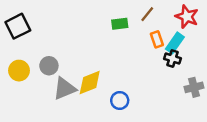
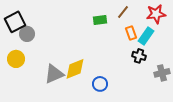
red star: (187, 17) -> (156, 14), turned -30
black cross: (172, 59) -> (139, 56), moved
gray circle: (49, 66) -> (27, 34), moved

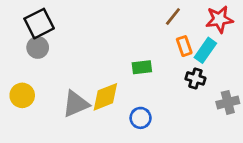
green rectangle: (100, 20) -> (142, 67), moved
black square: (15, 22) -> (39, 24), moved
yellow circle: (16, 59) -> (22, 95), moved

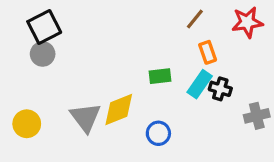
cyan rectangle: (205, 50) -> (200, 84), moved
yellow circle: (22, 95) -> (27, 124), moved
gray triangle: (76, 104) -> (85, 117), turned -44

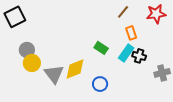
black square: (44, 27) -> (15, 17), moved
gray circle: (43, 54) -> (27, 50), moved
green rectangle: (160, 76) -> (101, 48), turned 40
yellow circle: (27, 124) -> (32, 63), moved

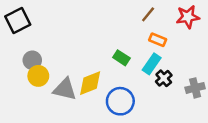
orange rectangle: (131, 33) -> (158, 40), turned -48
black cross: (139, 56) -> (164, 78), moved, turned 32
gray triangle: (54, 74) -> (65, 89), turned -40
blue circle: (100, 84) -> (120, 101), size x1.5

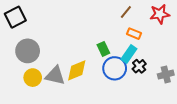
green rectangle: (121, 58) -> (103, 49), turned 32
gray circle: (32, 60) -> (28, 51), size x1.5
yellow circle: (38, 76) -> (33, 78), moved
blue circle: (120, 101) -> (115, 68), moved

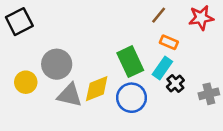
green rectangle: (103, 49) -> (130, 62), size x1.6
gray circle: (28, 51) -> (57, 64), moved
blue circle: (115, 68) -> (131, 98), moved
yellow circle: (33, 78) -> (26, 82), moved

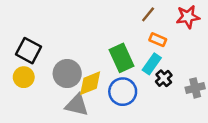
black square: (19, 22) -> (29, 51), moved, turned -35
gray circle: (57, 64) -> (67, 74), moved
gray triangle: (70, 95) -> (77, 105), moved

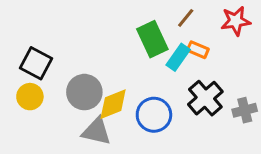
green rectangle: (122, 58) -> (152, 39), moved
cyan rectangle: (152, 64) -> (178, 57), moved
black cross: (164, 78) -> (205, 98), size x1.6

